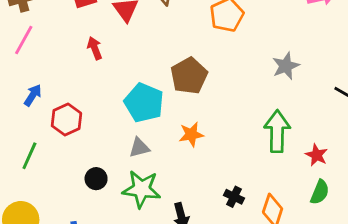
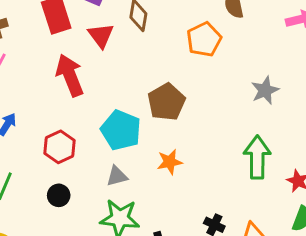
red arrow: (95, 48) -> (70, 75), size x1.8
red hexagon: (66, 119) -> (60, 147), moved
black circle: (96, 179) -> (59, 195), moved

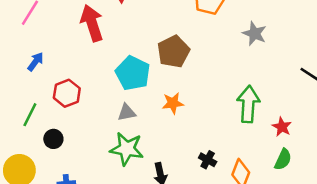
gray star: (265, 90) -> (255, 33), moved, turned -30
red hexagon: (60, 147) -> (67, 93), moved
black circle: (59, 195) -> (53, 139), moved

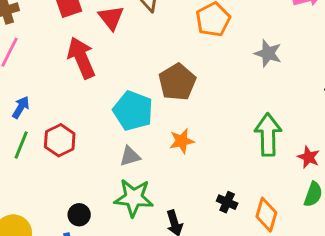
green line: (30, 115) -> (21, 145), moved
black circle: (53, 139) -> (79, 215), moved

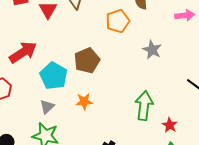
red arrow: (81, 58) -> (23, 52), moved, turned 72
gray triangle: (130, 156) -> (47, 107), turned -35

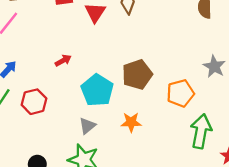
orange pentagon: (118, 21) -> (180, 93), moved
red arrow: (23, 52) -> (63, 60), size x0.5

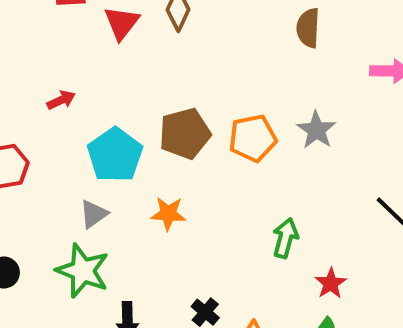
orange pentagon: (180, 93) -> (253, 138), moved
green arrow: (201, 131) -> (285, 238), size x0.7

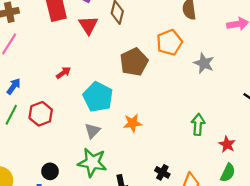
brown pentagon: (185, 134) -> (134, 62), moved
orange pentagon: (253, 138) -> (169, 42), moved

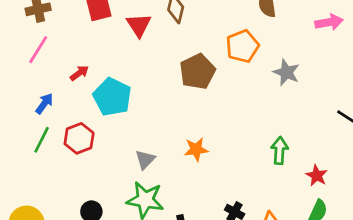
red arrow: (63, 73) -> (79, 73), moved
cyan pentagon: (98, 97) -> (112, 97), moved

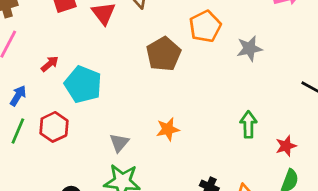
gray star: (286, 72) -> (250, 49), turned -30
red star: (317, 176) -> (286, 146), turned 30

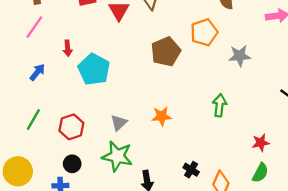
red arrow: (50, 64) -> (68, 48), turned 119
green arrow: (248, 124) -> (219, 105), moved
red hexagon: (54, 127) -> (71, 127), moved
green line: (18, 131) -> (33, 120), moved

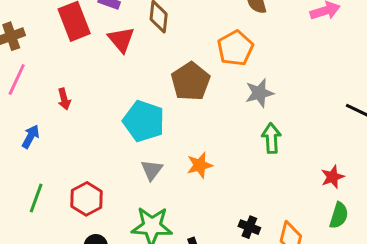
gray star: (240, 56) -> (259, 93), moved
cyan pentagon: (94, 69) -> (144, 121), moved
gray triangle: (119, 123) -> (152, 170), moved

